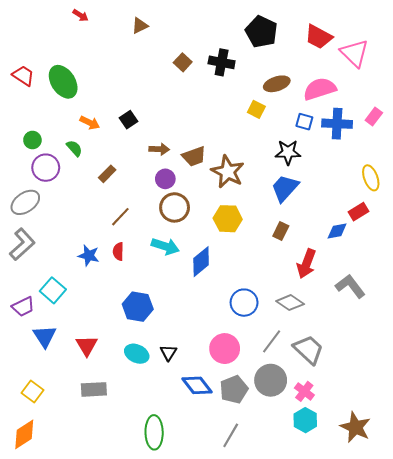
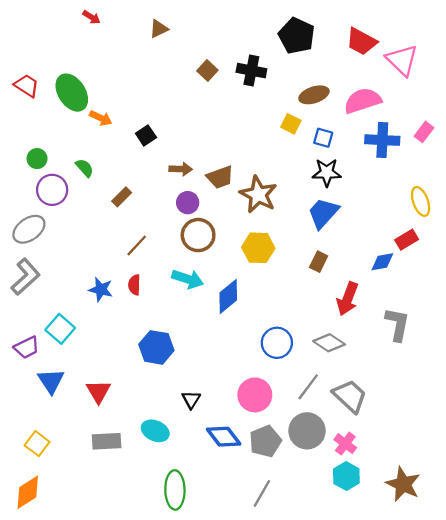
blue square: (304, 122) -> (323, 138), moved
orange arrow: (90, 123) -> (101, 118), moved
gray L-shape: (350, 286) -> (397, 324), turned 48
cyan ellipse: (137, 354) -> (155, 431), moved

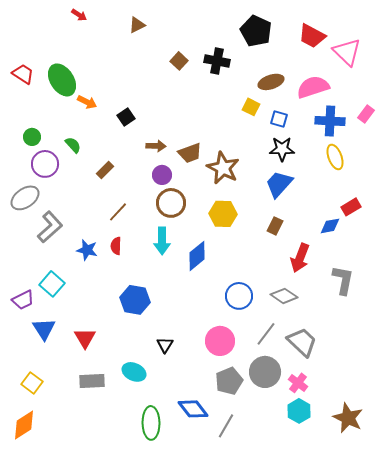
yellow ellipse: (421, 201) -> (335, 157), moved
gray L-shape: (25, 277) -> (50, 227), moved
cyan arrow: (188, 279) -> (162, 241), turned 72
blue diamond: (224, 437) -> (193, 409), moved

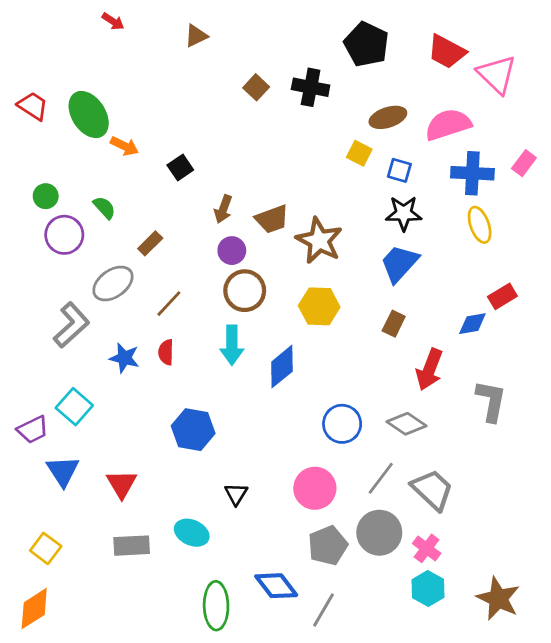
brown arrow: (156, 146) -> (223, 209), turned 108
gray ellipse: (25, 198) -> (113, 283), moved

